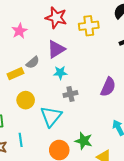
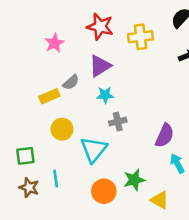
purple semicircle: (108, 87) -> (165, 136), moved
green star: (84, 141) -> (134, 180), turned -30

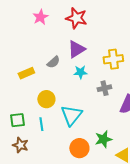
yellow cross: (141, 37) -> (113, 59), moved
pink star: (54, 43) -> (40, 17), moved
yellow rectangle: (49, 96) -> (26, 73), moved
gray cross: (118, 122) -> (104, 88), moved
cyan line: (56, 179) -> (41, 124), moved

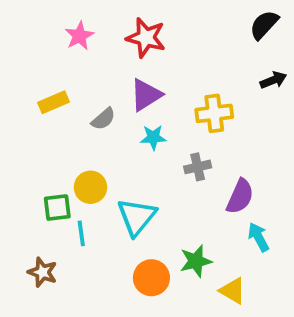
yellow rectangle: (26, 73) -> (54, 102), moved
green square: (17, 120) -> (57, 208), moved

